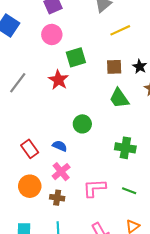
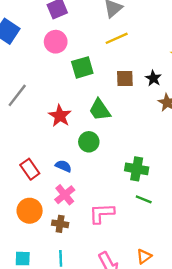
yellow line: (120, 30) -> (117, 38), moved
red star: (58, 80) -> (60, 116), moved
green trapezoid: (119, 98) -> (100, 110), moved
green line: (129, 191) -> (144, 199), moved

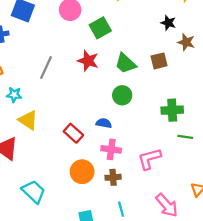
brown square: (125, 78) -> (159, 61), moved
red star: (60, 116) -> (88, 61), moved
pink cross: (65, 195) -> (111, 149), turned -30

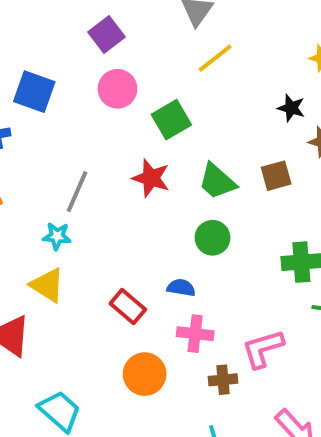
cyan star: (14, 95) -> (57, 236), moved
brown cross: (113, 177) -> (223, 380), moved

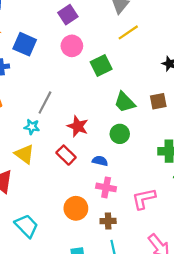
red star: (151, 178) -> (78, 126), moved
red rectangle: (128, 307) -> (66, 155), moved
brown cross: (223, 380) -> (108, 221), moved

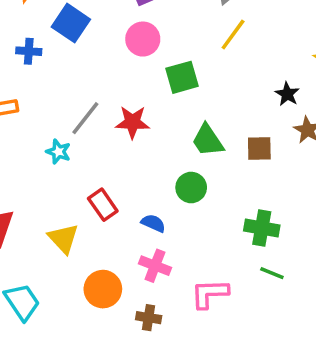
yellow line: (128, 32) -> (233, 34), turned -30
red star: (78, 126) -> (132, 122), moved, turned -30
yellow triangle: (24, 154) -> (63, 238), moved

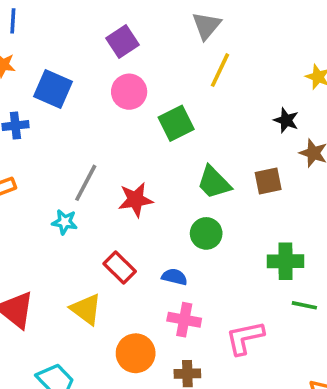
red star: (132, 122) -> (136, 200), moved

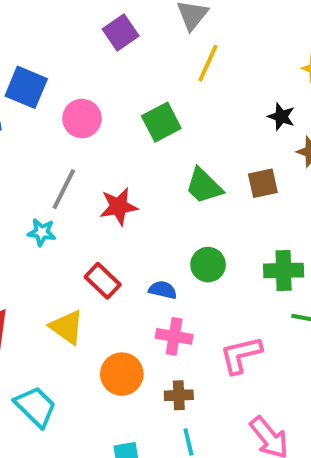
purple square: (122, 41) -> (121, 32), moved
pink circle: (129, 92) -> (82, 118), moved
green circle: (206, 233) -> (208, 265), moved

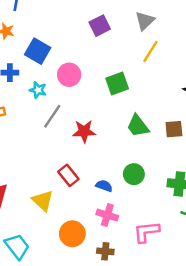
cyan star: (42, 232) -> (38, 90), moved

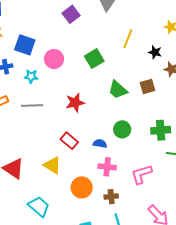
yellow line: (150, 51) -> (128, 39), moved
gray line: (52, 116) -> (32, 105), moved, turned 65

